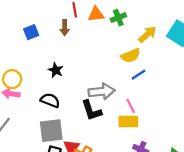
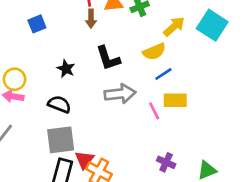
brown arrow: (65, 28) -> (91, 19), moved
black L-shape: (92, 110) -> (108, 58), moved
yellow rectangle: (128, 122) -> (175, 100), moved

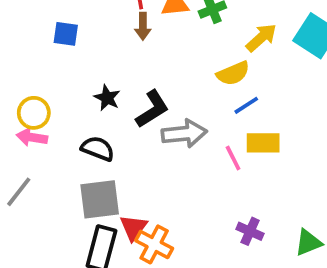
blue square: (37, 24) -> (66, 34), turned 30
black L-shape: (108, 58) -> (152, 109), moved, turned -104

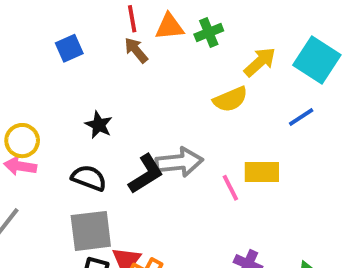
brown arrow: (143, 26) -> (136, 50), turned 140
blue square: (66, 34) -> (69, 48), moved, turned -32
blue line: (246, 105) -> (301, 117), moved
black L-shape: (152, 109) -> (146, 174), moved

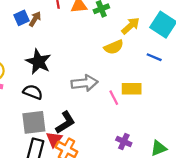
brown arrow: (136, 50) -> (35, 19), moved, turned 72
blue line: (301, 117) -> (154, 57), turned 56
black star: (99, 125) -> (38, 62), size x1.6
black L-shape: (146, 174) -> (65, 122), moved

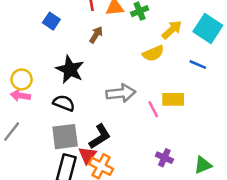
blue square: (22, 18) -> (51, 21), turned -32
brown arrow: (35, 19) -> (96, 35), moved

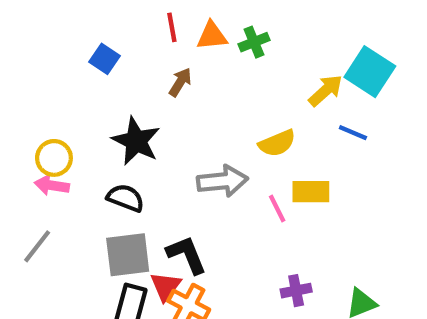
yellow arrow: (172, 30) -> (326, 91), moved
yellow semicircle: (153, 53) -> (277, 143), moved
black L-shape: (100, 137) -> (187, 255), turned -80
purple cross: (164, 158) -> (296, 291), turned -35

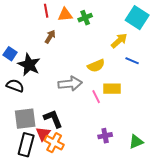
blue square: (104, 59) -> (10, 54), moved
cyan square: (370, 72) -> (137, 18), moved
black semicircle: (126, 198) -> (15, 86), moved

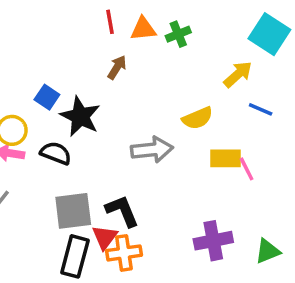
pink line: (96, 97) -> (247, 169), moved
purple cross: (105, 136) -> (213, 241), size x1.5
orange cross: (54, 143) -> (124, 253), turned -36

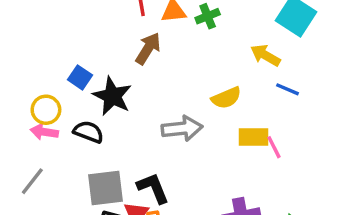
brown arrow: (117, 67) -> (148, 48), size x1.4
yellow arrow: (238, 74) -> (265, 55), turned -108

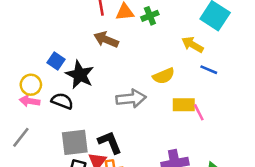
brown arrow: (148, 48) -> (106, 40), turned -100

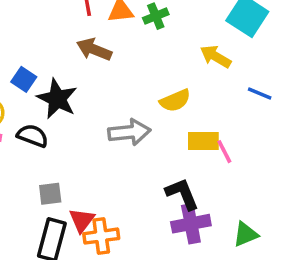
blue line: (209, 70) -> (260, 93), moved
gray square: (75, 142) -> (50, 194), size x0.6
black L-shape: (110, 142) -> (182, 194), moved

